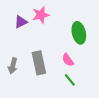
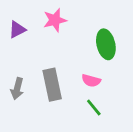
purple triangle: (21, 22) -> (17, 30), moved
pink semicircle: (68, 60) -> (91, 81), turned -40

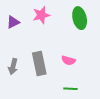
green ellipse: (106, 44) -> (80, 18), moved
green line: (94, 107) -> (70, 89), moved, turned -48

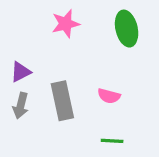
purple triangle: (13, 22) -> (21, 72), moved

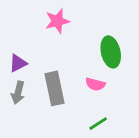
green ellipse: (127, 29) -> (111, 52), moved
green line: (112, 141) -> (98, 124), turned -36

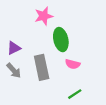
green ellipse: (111, 52) -> (61, 40), moved
gray arrow: (18, 93) -> (14, 71), turned -56

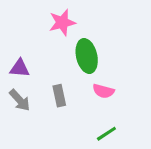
purple triangle: (14, 48) -> (20, 68), turned 32
gray rectangle: (42, 67) -> (59, 96), size x0.6

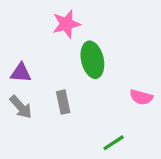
pink semicircle: (103, 91) -> (141, 97), moved

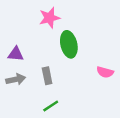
gray arrow: (21, 107) -> (16, 79), turned -60
green line: (114, 143) -> (51, 106), moved

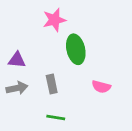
pink semicircle: (105, 72) -> (101, 87), moved
green line: (51, 106) -> (56, 117), turned 42

